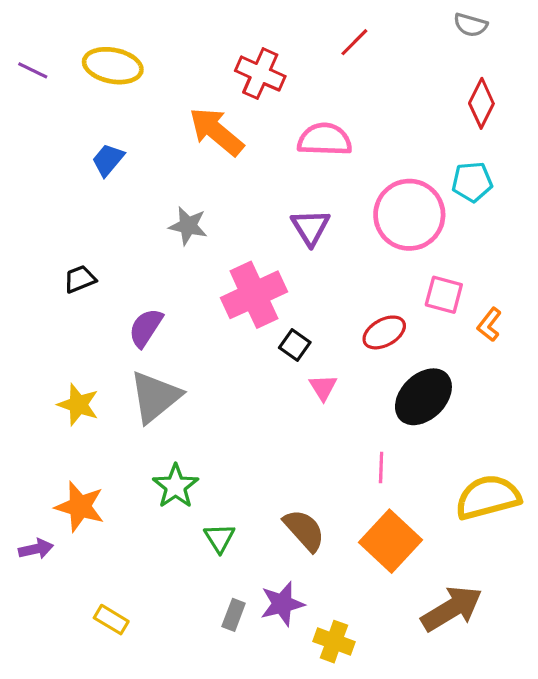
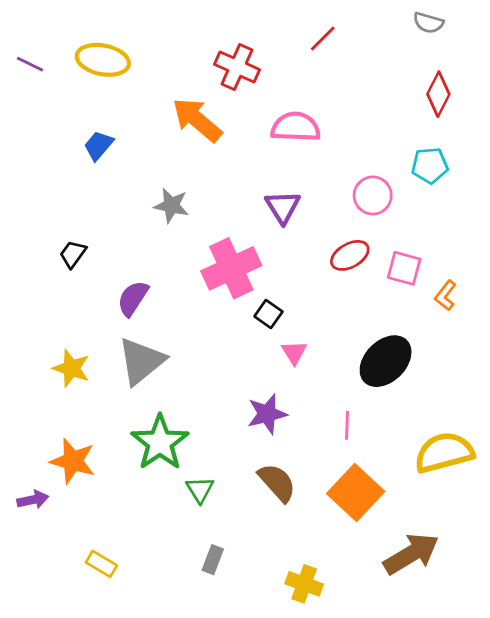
pink circle: (409, 215) -> (373, 195), size x0.6
black trapezoid: (80, 279) -> (73, 254), turned -32
red ellipse: (384, 332) -> (350, 255), moved
green star: (176, 486) -> (160, 443), size x1.4
purple star: (282, 604) -> (267, 414), moved

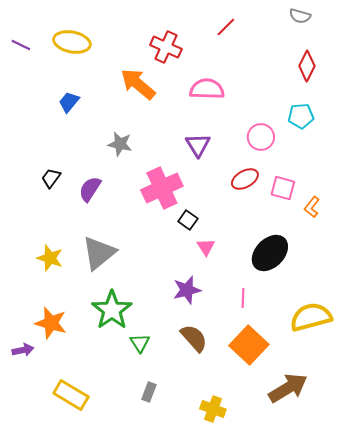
purple semicircle: (133, 298) -> (90, 189), moved
yellow rectangle: (101, 564) -> (71, 395), size x1.6

